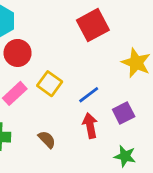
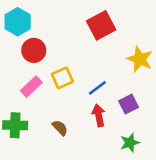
yellow square: (50, 84) -> (62, 78), turned 30
green star: (125, 156) -> (130, 143), turned -30

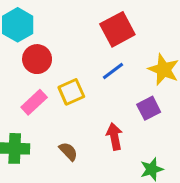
blue line: (97, 88) -> (113, 71), moved
purple square: (129, 104) -> (149, 108), moved

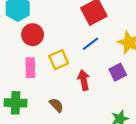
pink rectangle: (34, 102) -> (30, 68), turned -48
red arrow: (114, 137) -> (84, 80), moved

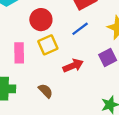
red circle: (33, 35) -> (41, 20), moved
red arrow: (84, 80) -> (73, 66), turned 78

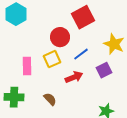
red circle: (41, 20) -> (60, 37), moved
blue line: (80, 29) -> (81, 54), moved

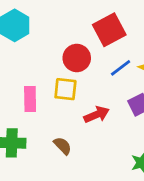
blue line: (81, 54) -> (121, 68), moved
yellow square: (52, 59) -> (65, 89), turned 30

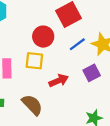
brown semicircle: (63, 146) -> (32, 105), size x1.5

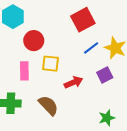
red circle: (43, 37) -> (34, 41), moved

